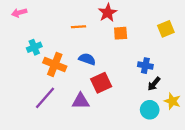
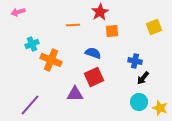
blue semicircle: (87, 59) -> (93, 53), moved
purple line: (45, 98) -> (30, 105), moved
yellow star: (172, 101) -> (160, 108), moved

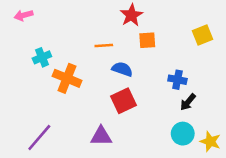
orange line: (73, 25) -> (104, 45), moved
purple triangle: (75, 94) -> (101, 136), moved

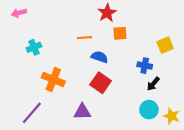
yellow square: (202, 35) -> (165, 45), moved
orange cross: (67, 78) -> (53, 80), moved
red square: (124, 101) -> (101, 83), turned -30

